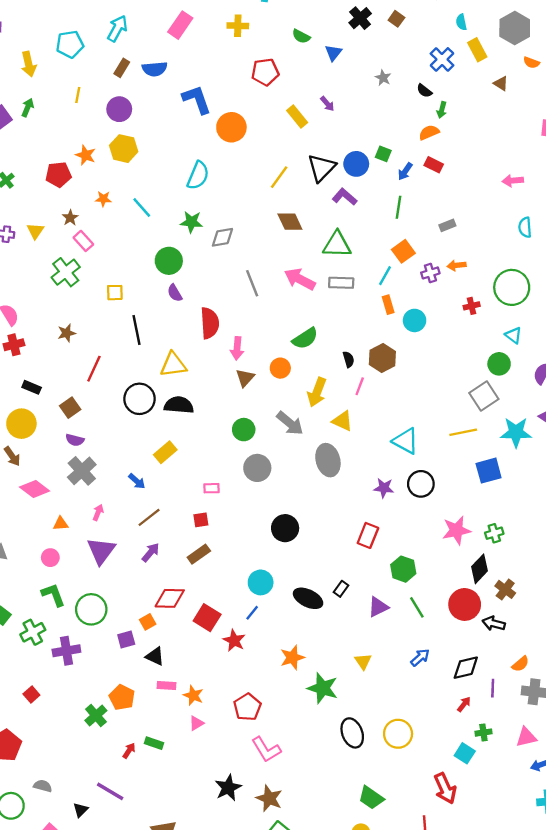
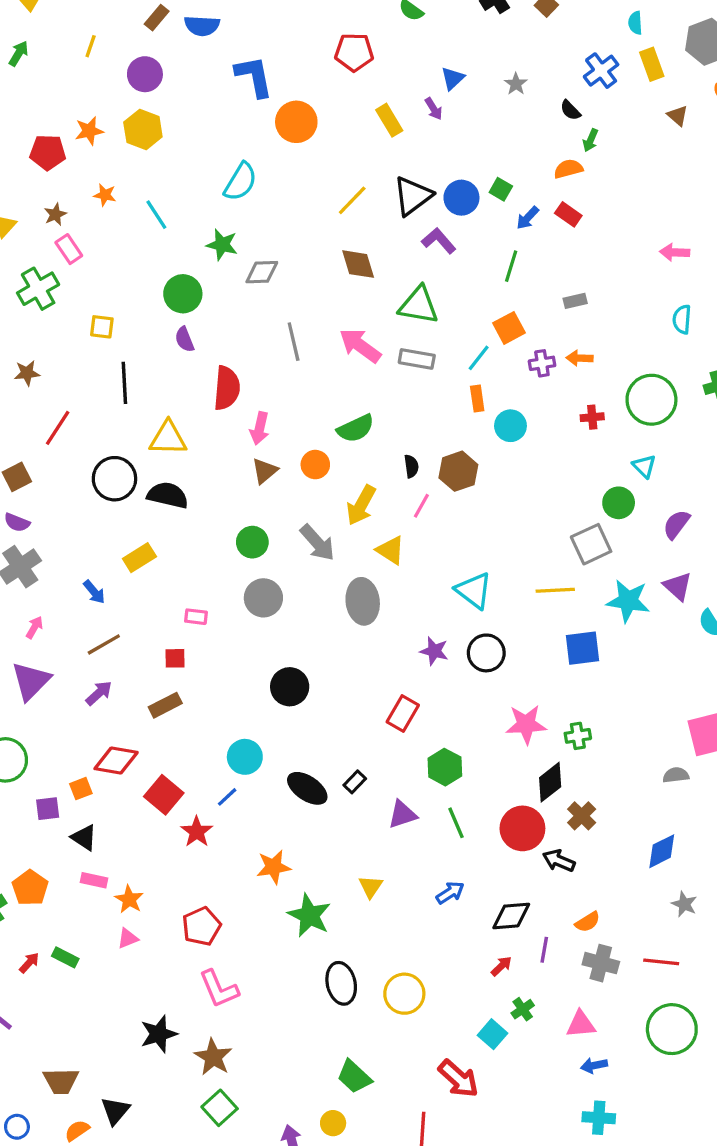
blue triangle: (333, 53) -> (453, 78), moved
orange star: (86, 155) -> (89, 131), turned 30
green cross: (483, 733) -> (523, 1009), turned -35
red arrow: (445, 788) -> (458, 1079), turned -32

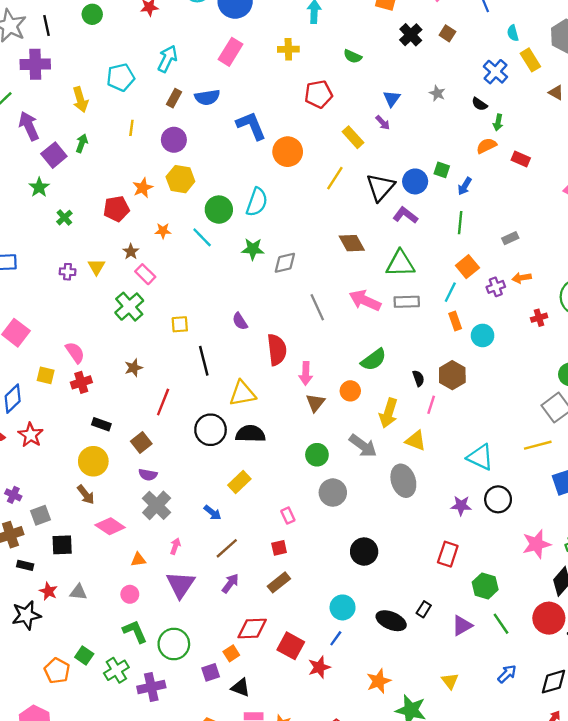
yellow line: (352, 200) -> (335, 178), moved
red rectangle: (568, 214) -> (521, 159), moved
green circle: (183, 294) -> (219, 210), moved
pink rectangle: (196, 617) -> (288, 516), turned 70
red star: (197, 832) -> (319, 667), turned 30

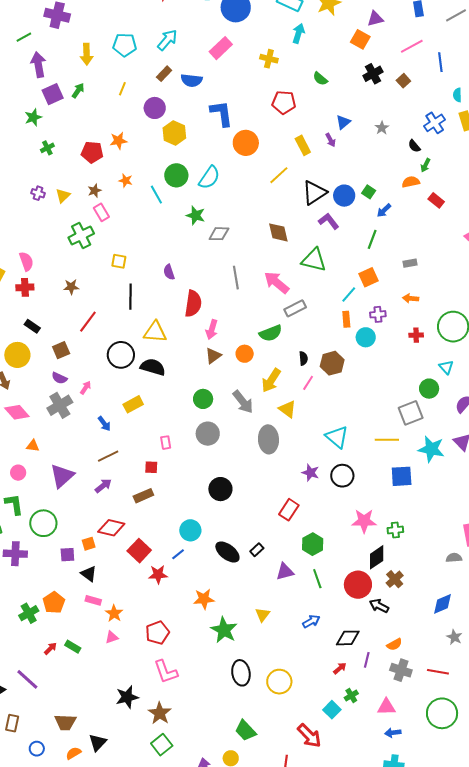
yellow hexagon: (180, 179) -> (174, 133), moved
purple cross: (496, 287) -> (378, 314), moved
gray rectangle: (407, 302) -> (295, 308), moved, turned -40
pink arrow: (175, 546) -> (86, 388), moved

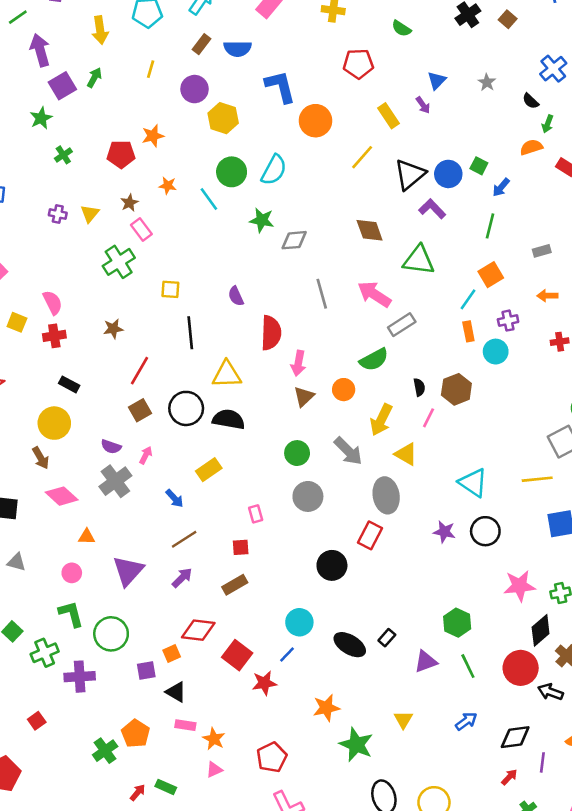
brown square: (61, 350) -> (140, 410), moved
red rectangle: (289, 510) -> (370, 535), moved

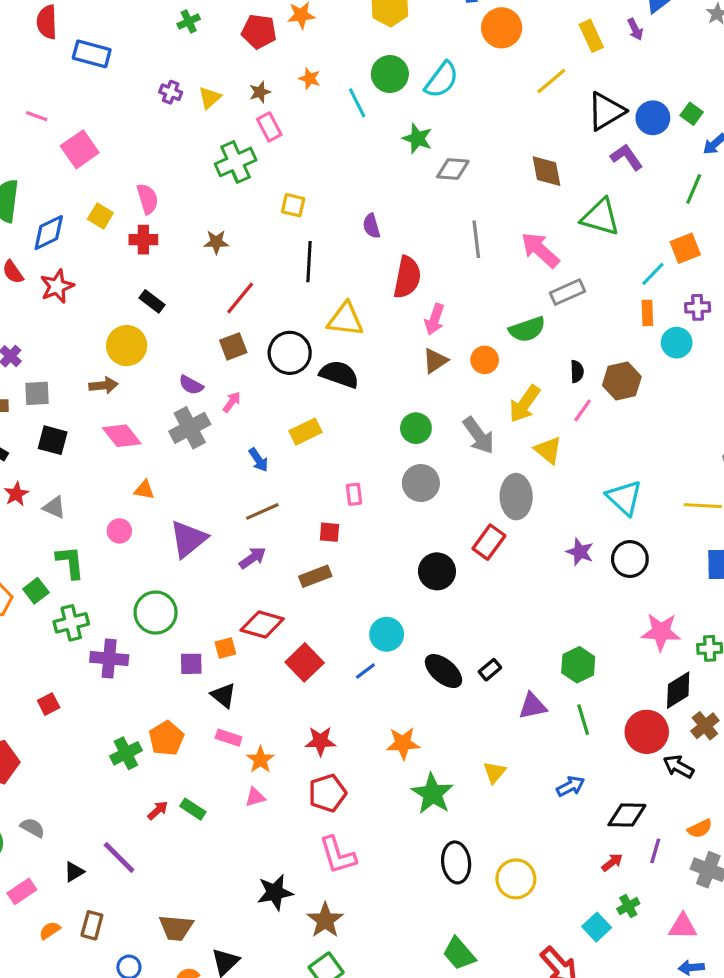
brown arrow: (41, 458) -> (103, 385), turned -75
green L-shape: (71, 614) -> (70, 562), moved
red star: (264, 683) -> (320, 741), moved

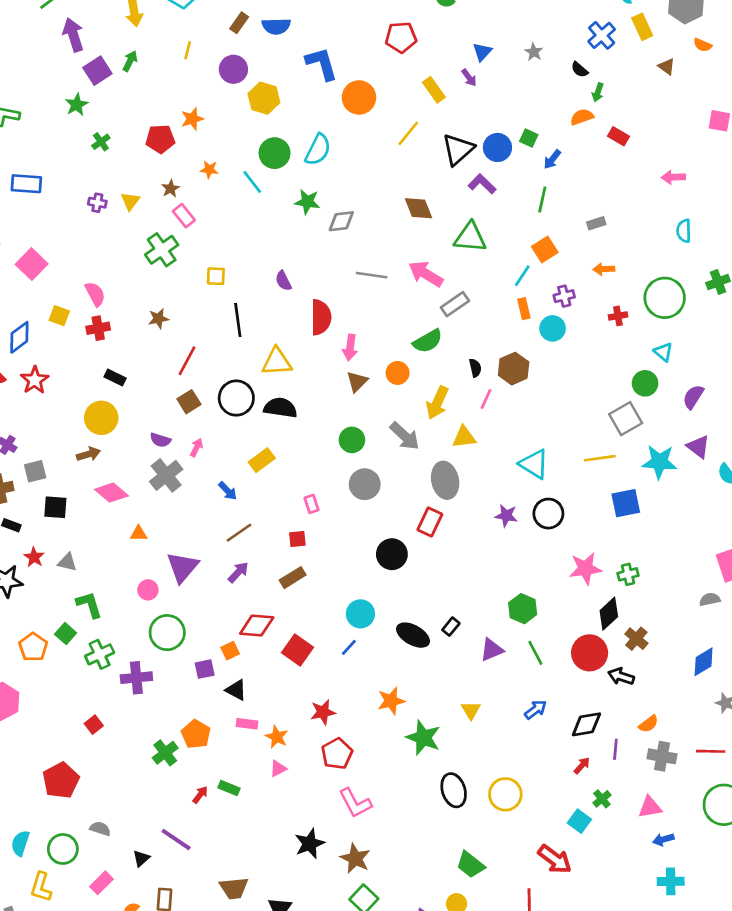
gray line: (476, 239) -> (372, 275), turned -64
yellow triangle: (548, 450) -> (464, 437), turned -35
pink circle: (119, 531) -> (148, 590), moved

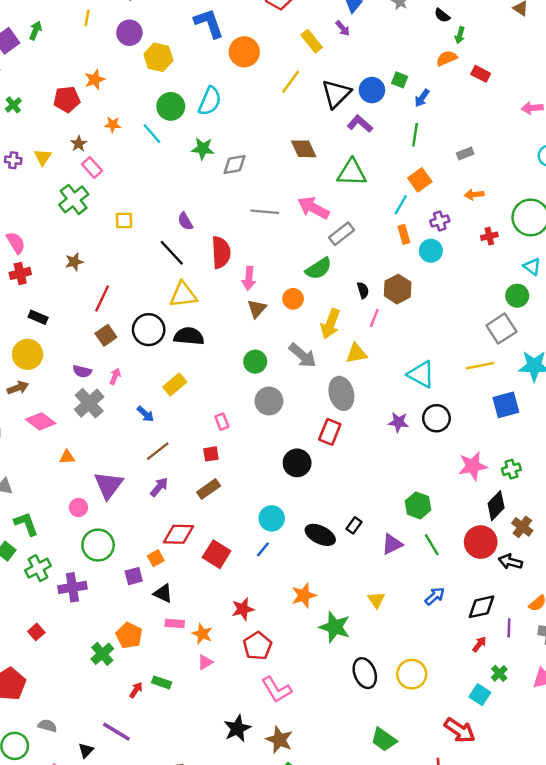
black line: (238, 320) -> (172, 253), moved, turned -32

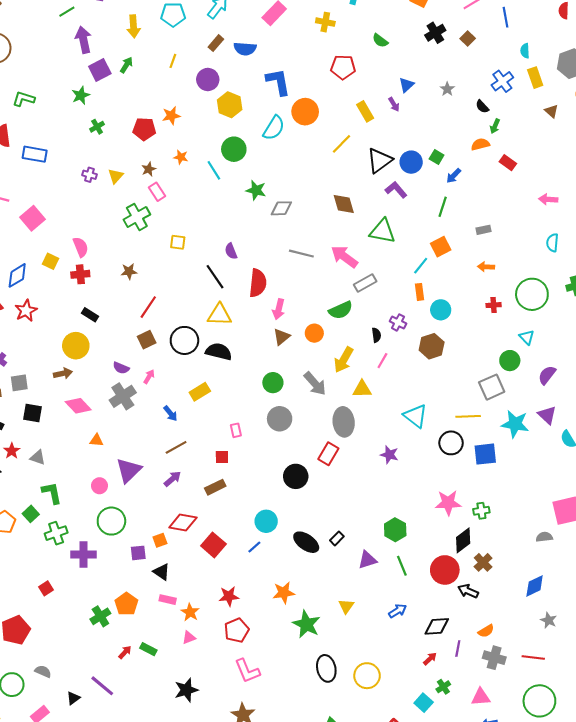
cyan semicircle: (210, 101) -> (274, 128), moved
purple cross: (440, 221) -> (398, 322), moved, turned 35
brown hexagon: (398, 289) -> (432, 346), moved
black circle: (436, 418) -> (451, 443), moved
black star: (237, 728) -> (186, 690), moved

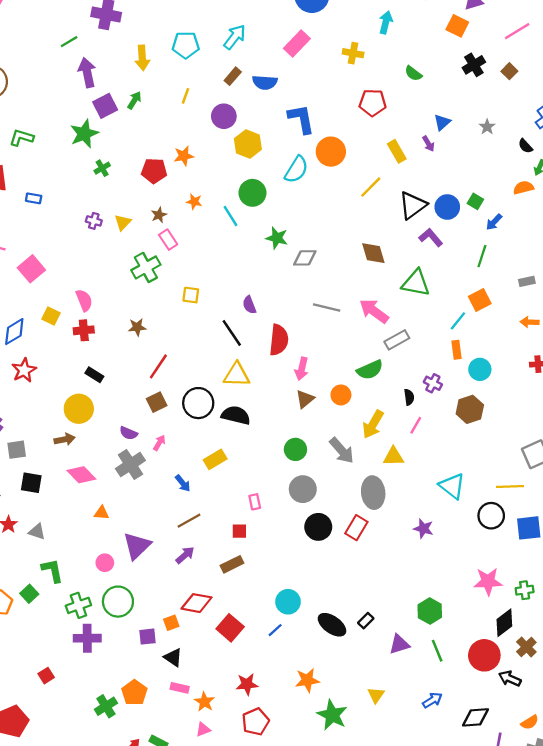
green star: (81, 95) -> (84, 134), size x1.4
blue rectangle: (35, 154) -> (34, 198), size x0.6
black circle: (296, 476) -> (318, 527), moved
green cross: (56, 533) -> (78, 605), moved

